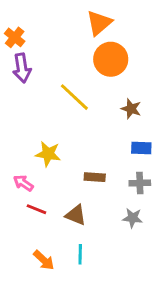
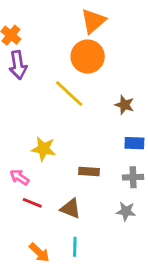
orange circle: (111, 59) -> (88, 57), moved

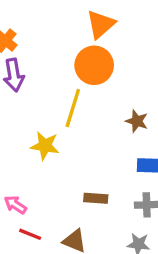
yellow line: (69, 93) -> (73, 108), turned 64
yellow star: (44, 149) -> (45, 146), moved

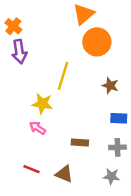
orange circle: (94, 65) -> (97, 42), moved
pink arrow: (15, 205) -> (38, 128), moved

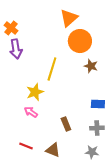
brown star: (110, 86) -> (91, 66), moved
yellow star: (42, 104) -> (35, 92), turned -30
brown rectangle: (80, 142) -> (66, 124), turned 64

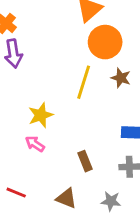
yellow line: (52, 69) -> (84, 82), moved
red line: (26, 146) -> (16, 193), moved
gray star: (92, 152) -> (111, 201), moved

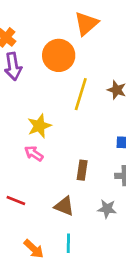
orange circle: (105, 42) -> (59, 55), moved
brown rectangle: (85, 161) -> (82, 170), turned 30

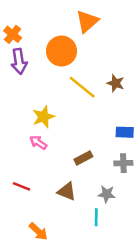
yellow line: (81, 94) -> (82, 87), turned -68
brown rectangle: (82, 170) -> (83, 158), turned 54
cyan line: (68, 243) -> (96, 217), moved

